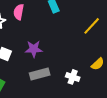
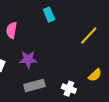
pink semicircle: (19, 12) -> (12, 30), moved

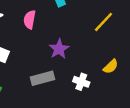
pink semicircle: (12, 30) -> (30, 20), moved
purple star: (28, 59) -> (59, 49), moved, turned -30

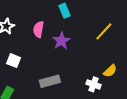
purple star: (59, 49) -> (61, 41), moved
white cross: (81, 82) -> (94, 84), moved

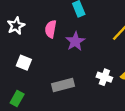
white cross: (94, 84) -> (104, 77), moved

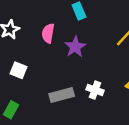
white cross: (104, 77) -> (95, 90), moved

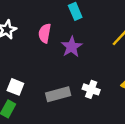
white square: (18, 70) -> (15, 87), moved

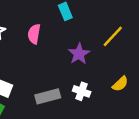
purple star: (72, 47) -> (79, 54), moved

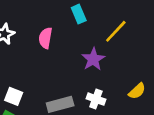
yellow line: (113, 36) -> (116, 31), moved

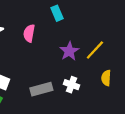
yellow line: (116, 31) -> (95, 50), moved
yellow semicircle: (137, 91) -> (106, 78), turned 136

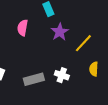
purple star: (69, 51) -> (60, 32), moved

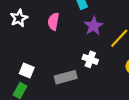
white cross: (62, 75) -> (90, 59), moved

